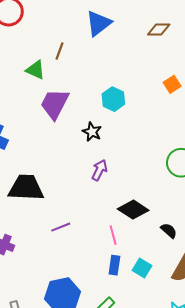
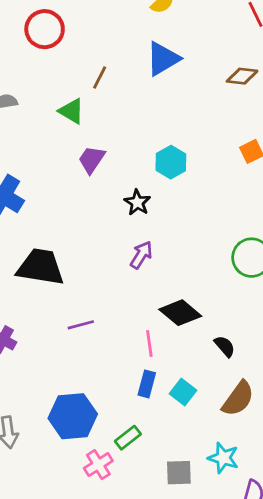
brown line: (60, 51) -> (100, 78), moved
purple trapezoid: (55, 104) -> (92, 159), size x0.7

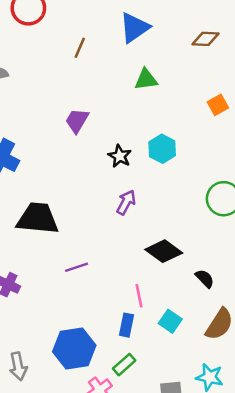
green triangle: (71, 111) -> (146, 79), moved, turned -35
cyan hexagon: (171, 162) -> (162, 149), moved
pink line: (149, 344) -> (139, 296), moved
blue rectangle: (147, 384) -> (126, 325), moved

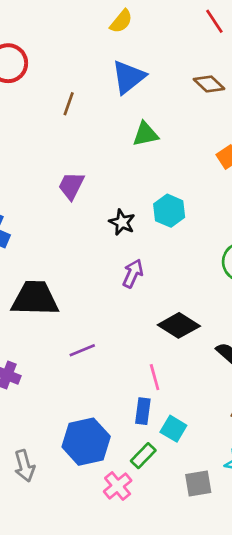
brown diamond: (206, 39) -> (209, 84), turned 44
cyan square: (170, 321) -> (173, 429), moved

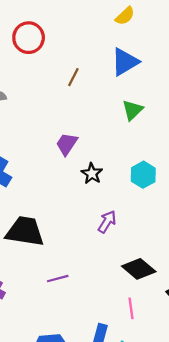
green triangle: (145, 134) -> (132, 110), turned -40
black star: (122, 222) -> (92, 174), moved
pink line: (155, 377) -> (131, 308), moved

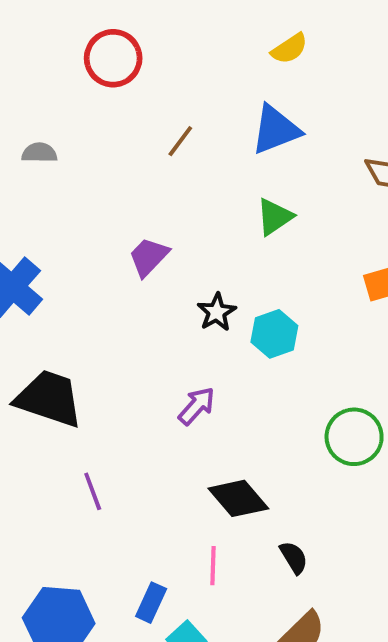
black star: (92, 174) -> (217, 312), moved
purple line: (58, 279) -> (93, 491), turned 75

